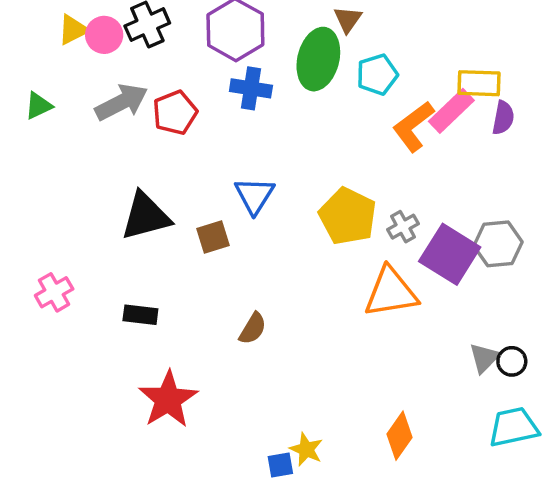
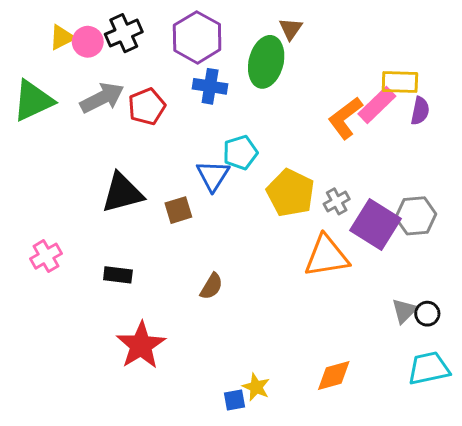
cyan pentagon: (377, 75) -> (240, 153), moved
green triangle: (38, 106) -> (33, 101), size x1.8
orange diamond: (400, 436) -> (334, 376), turned 39

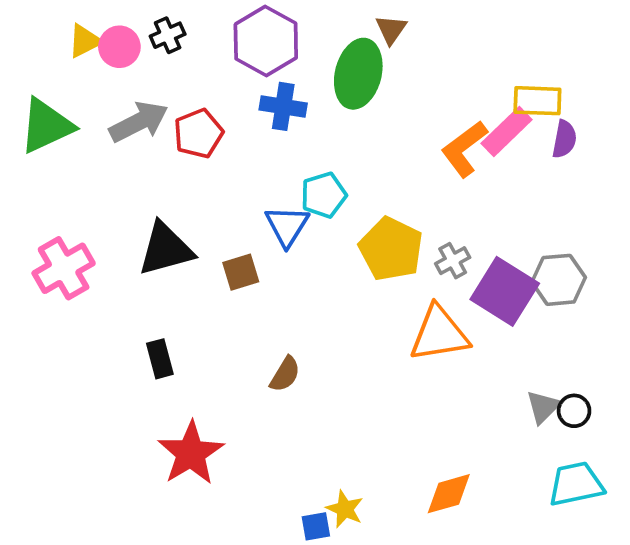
black cross: (124, 33) -> (168, 35), size x0.7
pink cross: (46, 256) -> (64, 268), moved, size x1.4
black rectangle: (118, 275) -> (160, 359), turned 68

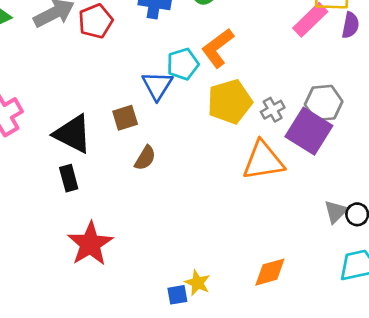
orange L-shape: (464, 149) -> (218, 48), moved
black triangle: (166, 249) -> (73, 134), moved, turned 42
yellow pentagon: (391, 249) -> (230, 102), turned 30
gray hexagon: (559, 280) -> (324, 103), moved
brown semicircle: (285, 374) -> (145, 158), moved

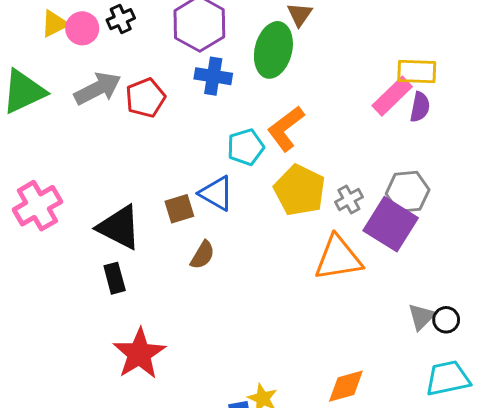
purple semicircle: (350, 25) -> (420, 107), moved
blue triangle: (157, 86) -> (216, 193), moved, turned -32
yellow pentagon: (230, 102) -> (300, 190), turned -30

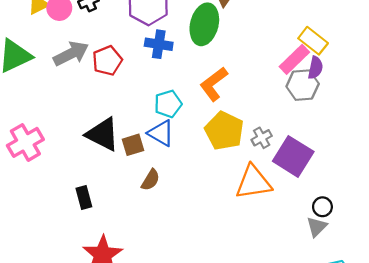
yellow rectangle: (417, 72) -> (313, 41), turned 36
cyan pentagon: (246, 147) -> (168, 104), moved
gray hexagon: (408, 192) -> (303, 85), moved
black triangle: (119, 227) -> (103, 134), moved
black circle: (446, 320) -> (322, 207), moved

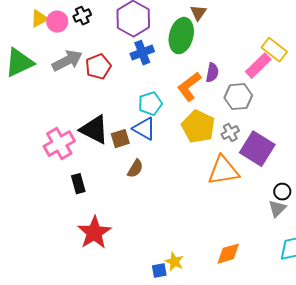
blue cross: (159, 44) -> (142, 53), turned -30
purple semicircle: (315, 68) -> (212, 73), moved
gray hexagon: (303, 85) -> (238, 97), moved
pink cross: (25, 142) -> (59, 144), moved

